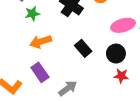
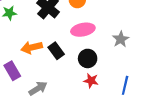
pink ellipse: (123, 25) -> (83, 30), moved
orange arrow: (41, 42) -> (32, 47), moved

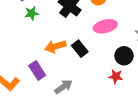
black circle: (88, 58) -> (124, 56), moved

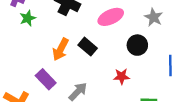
orange arrow: (55, 46) -> (61, 49), turned -36
red star: (116, 76) -> (122, 76), moved

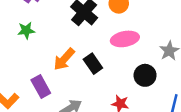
green star: (28, 18) -> (26, 30), moved

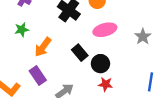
orange arrow: (64, 59) -> (43, 47), moved
black circle: (145, 75) -> (100, 64), moved

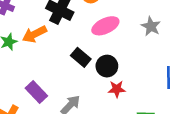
orange arrow: (43, 47) -> (34, 34), moved, turned 36

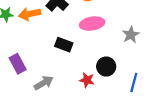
black rectangle: (81, 57) -> (64, 45), turned -35
black circle: (107, 66) -> (106, 67), moved

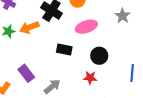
gray star: (131, 35) -> (122, 16), moved
black circle: (106, 67) -> (99, 56), moved

